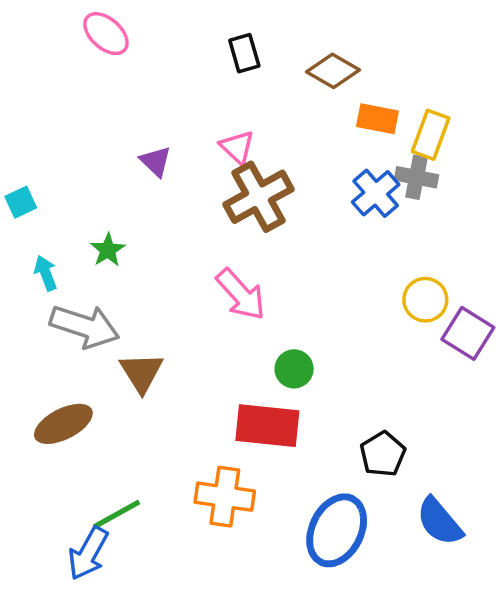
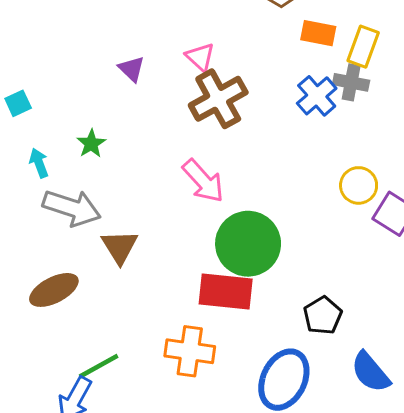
green circle: (294, 369) -> (248, 244), size x2.0

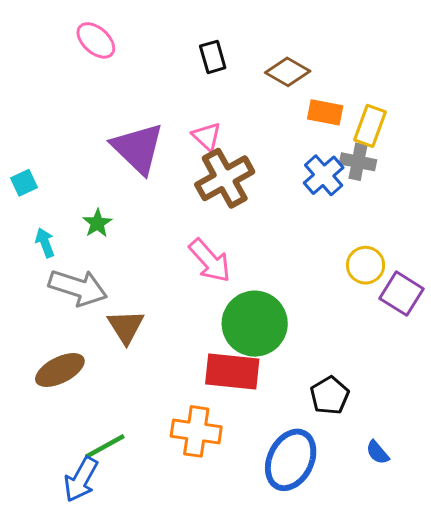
purple triangle: (132, 69) -> (138, 148), size x2.0
blue semicircle: (371, 372) -> (377, 452), size x0.6

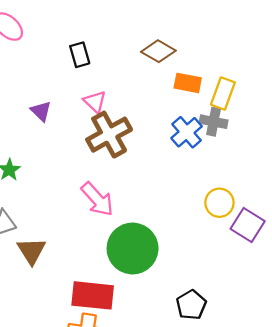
black rectangle: (213, 57) -> (80, 55), moved
purple triangle: (138, 148) -> (41, 111), size x0.5
red rectangle: (232, 372) -> (93, 295), moved

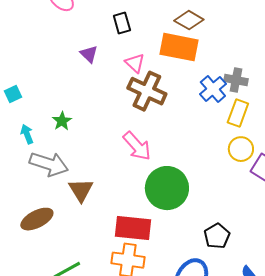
orange rectangle: (188, 83) -> (179, 47), moved, size x1.6
yellow rectangle: (223, 93) -> (238, 113), moved
purple triangle: (41, 111) -> (89, 54), moved
brown cross: (109, 135) -> (147, 91), turned -36

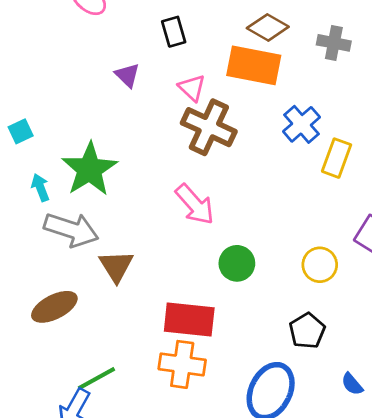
gray cross: (236, 80) -> (334, 43), moved
green star: (62, 121) -> (89, 169), size x2.0
yellow circle: (241, 149) -> (320, 265), moved
green circle: (167, 188) -> (237, 263), size x0.6

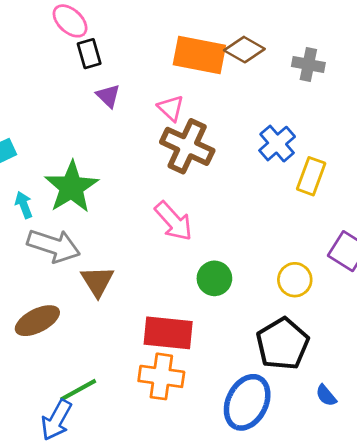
black rectangle: (174, 32) -> (89, 54), moved
orange rectangle: (254, 65) -> (199, 55), moved
black pentagon: (307, 331) -> (283, 344), size x1.5

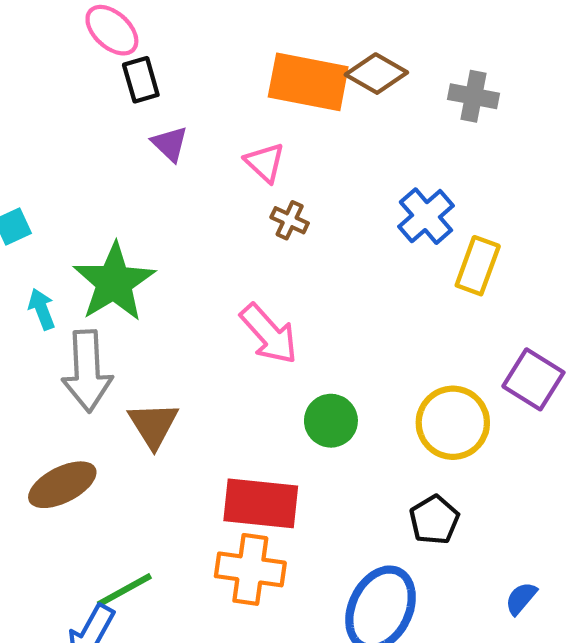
brown cross: (187, 146) -> (290, 220), size x0.5
gray arrow: (54, 246) -> (87, 371), turned 69
yellow circle: (295, 280) -> (453, 423), size x1.4
black pentagon: (283, 344) -> (434, 520), size x0.6
blue semicircle: (326, 396) -> (521, 598), moved, turned 80

